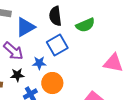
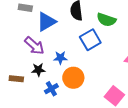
green semicircle: (85, 25) -> (106, 20), turned 42
blue square: (57, 45) -> (90, 40), moved

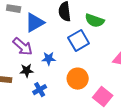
orange circle: (73, 78) -> (78, 79), moved

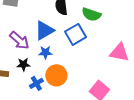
blue triangle: (35, 23) -> (44, 30), moved
orange circle: (78, 79) -> (56, 75), moved

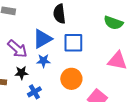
green semicircle: (91, 14) -> (113, 23), moved
blue square: (75, 34) -> (73, 43), turned 30
orange circle: (56, 75) -> (71, 79), moved

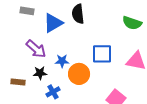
blue triangle: (42, 39) -> (53, 23), moved
blue square: (73, 43) -> (102, 54), moved
orange circle: (71, 79) -> (79, 74), moved

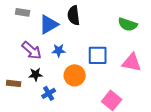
blue star: (62, 61) -> (59, 50), moved

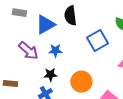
blue square: (98, 55) -> (97, 41), moved, turned -30
black star: (36, 74) -> (50, 75), moved
orange circle: (75, 75) -> (81, 82), moved

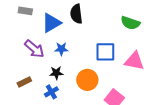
blue square: (97, 41) -> (105, 52), moved, turned 30
brown rectangle: (10, 84) -> (24, 82), moved, turned -32

